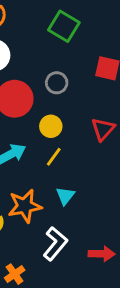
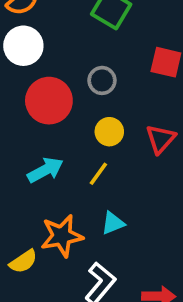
yellow circle: (51, 126) -> (109, 132), moved
cyan triangle: (65, 196) -> (113, 223), turned 30

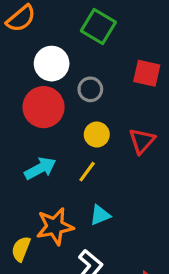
white circle: (23, 46) -> (52, 64), moved
yellow semicircle: (23, 261) -> (21, 249), turned 145

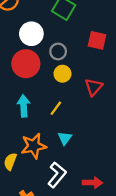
yellow circle: (97, 135) -> (62, 74), moved
cyan arrow: (40, 168) -> (24, 106), turned -65
cyan triangle: (100, 215) -> (65, 138), turned -32

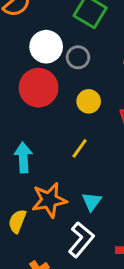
gray circle: (58, 51) -> (78, 57), moved
cyan arrow: (24, 106) -> (23, 158), moved
cyan triangle: (65, 138) -> (92, 202), moved

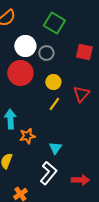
yellow line: (80, 148) -> (54, 104), moved
orange star: (49, 200) -> (27, 136), moved, size x0.7

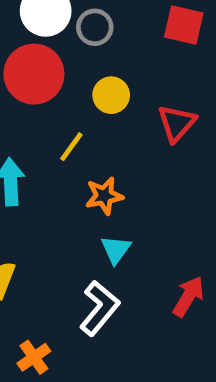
yellow line: (54, 104) -> (71, 147), moved
orange star: (27, 136) -> (104, 196), moved
red arrow: (80, 180) -> (188, 296), moved, turned -60

